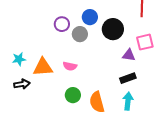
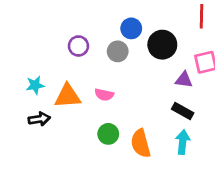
purple circle: (62, 24) -> (78, 46), moved
black rectangle: (128, 78) -> (183, 111), turned 49

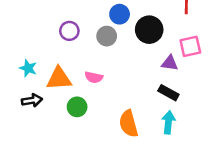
cyan star: (35, 85) -> (28, 68), turned 30
green circle: (108, 134) -> (77, 107), moved

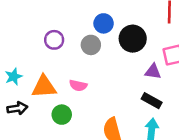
cyan star: (28, 68) -> (14, 77), turned 30

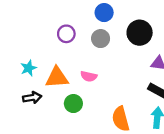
blue circle: (104, 23) -> (104, 13), moved

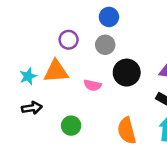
black circle: (140, 33) -> (127, 73), moved
orange triangle: (57, 78) -> (56, 71), moved
green circle: (73, 104) -> (71, 126), moved

